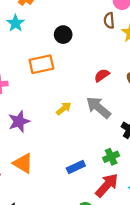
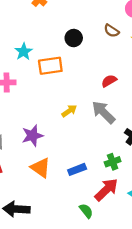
brown semicircle: (109, 20) -> (111, 31), moved, turned -56
cyan star: (15, 23) -> (24, 52), moved
purple star: (19, 121) -> (32, 136), moved
orange triangle: (23, 163) -> (41, 168), moved

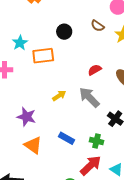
purple star: (32, 136) -> (26, 117), turned 30
green cross: (113, 162) -> (96, 141), turned 32
blue rectangle: (77, 169) -> (67, 138), moved, turned 49

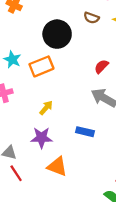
black circle: (64, 32) -> (57, 34), size x1.6
yellow arrow: (59, 96) -> (46, 108), moved
blue rectangle: (67, 138) -> (85, 132), moved

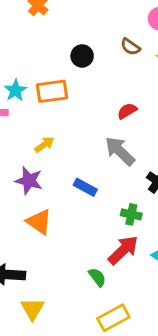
black circle: (57, 34) -> (82, 56), size x0.6
cyan star: (12, 59) -> (15, 90), moved

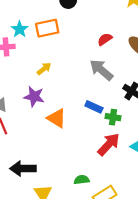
blue rectangle: (85, 187) -> (94, 107), moved
orange triangle: (39, 222) -> (57, 118), moved
green semicircle: (97, 277) -> (82, 180), moved, turned -56

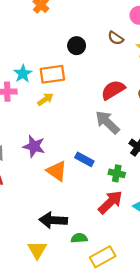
red semicircle: (105, 39) -> (113, 90), size x1.5
yellow arrow: (44, 69) -> (45, 99), moved
blue rectangle: (94, 107) -> (84, 159), moved
black arrow: (23, 168) -> (53, 220), moved

